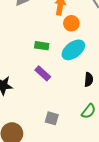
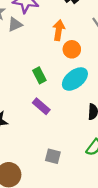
green rectangle: (42, 46) -> (39, 75), turned 56

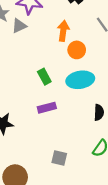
cyan ellipse: (75, 79) -> (80, 80), turned 30
purple rectangle: (41, 106) -> (47, 108), turned -54

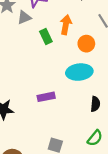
orange circle: (77, 50) -> (86, 44), moved
green rectangle: (44, 77) -> (46, 36), moved

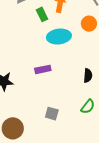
orange circle: (86, 44) -> (89, 24), moved
cyan ellipse: (79, 72) -> (59, 37), moved

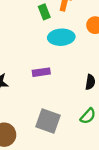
gray square: (52, 114) -> (48, 121), size x1.6

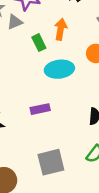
gray square: (48, 121) -> (51, 162), turned -30

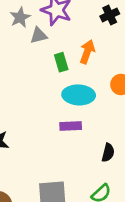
purple rectangle: (40, 109) -> (71, 126), moved

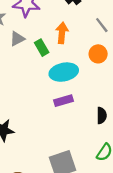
gray triangle: (39, 35) -> (17, 39), moved

